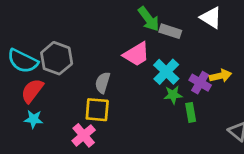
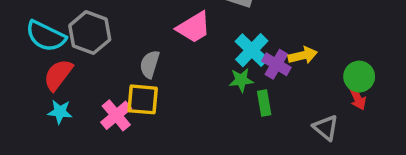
cyan cross: (166, 72) -> (252, 50), moved
pink cross: (84, 135) -> (116, 115), moved

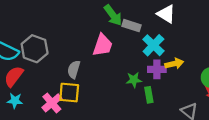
pink trapezoid: (194, 27) -> (103, 45), turned -40
cyan cross: (252, 50) -> (153, 45), moved
purple cross: (276, 64) -> (157, 69), turned -30

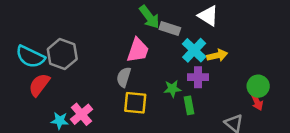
yellow arrow: (174, 64) -> (217, 55), moved
gray semicircle: (74, 69) -> (124, 77), moved
yellow square: (69, 93) -> (135, 103), moved
cyan star: (15, 101) -> (60, 121), moved

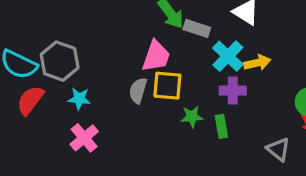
green star: (172, 89) -> (192, 117), moved
yellow square: (135, 103) -> (167, 86), moved
cyan star: (60, 121) -> (79, 99), moved

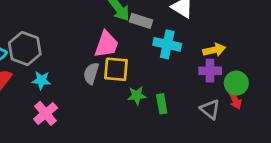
cyan cross: (228, 56) -> (167, 44), turned -32
yellow arrow: (257, 63) -> (214, 50), moved
purple cross: (233, 90) -> (210, 71), moved
gray triangle: (279, 149) -> (210, 109), moved

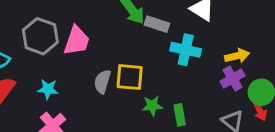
pink trapezoid: (106, 44) -> (77, 41), moved
gray hexagon: (25, 49) -> (40, 36), moved
purple cross: (210, 71) -> (233, 79), turned -30

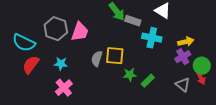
green rectangle: (180, 115) -> (148, 81), turned 56

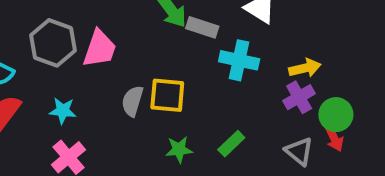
green star: (130, 75) -> (179, 149), moved

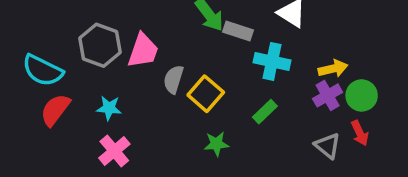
yellow square: (167, 95) -> (206, 94), turned 36
gray semicircle: (132, 101) -> (173, 79), moved
green circle: (336, 115) -> (362, 95), moved
green rectangle: (231, 144) -> (265, 112), moved

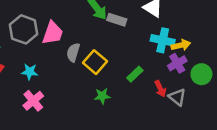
cyan cross: (272, 61) -> (163, 40), moved
green circle: (362, 95) -> (201, 74), moved
red arrow: (360, 133) -> (160, 89), moved

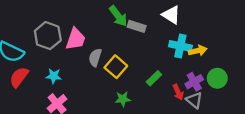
purple cross: (177, 63) -> (194, 82), moved

